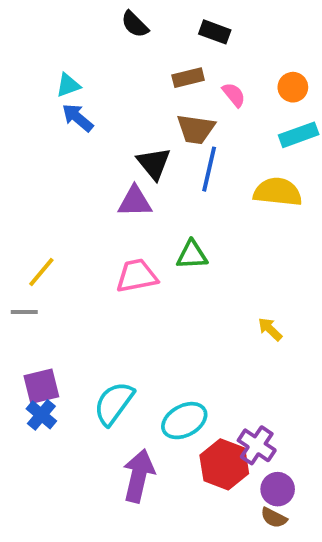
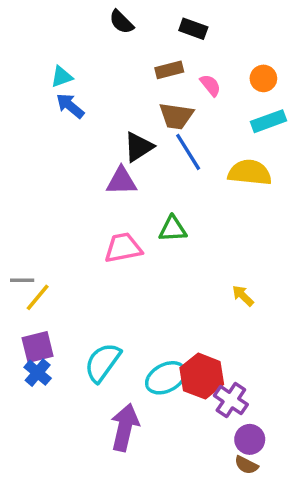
black triangle: (154, 163) -> (139, 147), turned 36
blue line: (209, 169) -> (188, 152), turned -45
yellow line: (41, 272) -> (38, 297), moved
red hexagon: (224, 464) -> (202, 376), moved

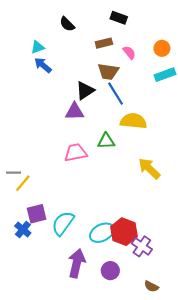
black semicircle: (121, 22) -> (67, 24), moved
yellow semicircle: (250, 173) -> (133, 121), moved
yellow arrow: (243, 296) -> (149, 168), moved, size x1.6
purple square: (38, 347) -> (37, 214), moved
purple circle: (250, 439) -> (110, 271), moved

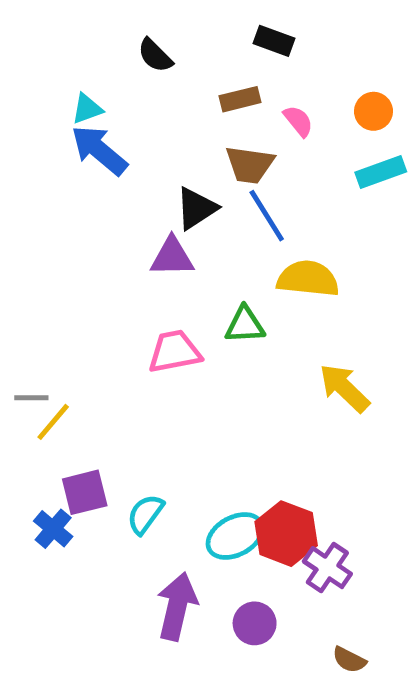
blue arrow: (43, 65) -> (99, 150), size x1.4
cyan semicircle: (63, 223) -> (145, 514), size x0.7

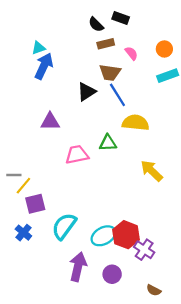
black semicircle: (155, 55) -> (96, 24), moved
blue arrow: (99, 150) -> (44, 66), turned 75
purple triangle: (172, 257) -> (50, 122), moved
purple square: (85, 492) -> (35, 204), moved
cyan semicircle: (145, 514) -> (64, 226), size x1.5

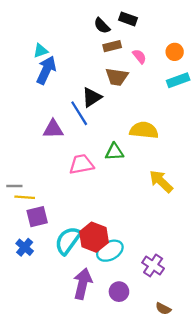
blue line: (117, 95) -> (79, 113), moved
yellow line: (23, 186) -> (25, 197), turned 54
red hexagon: (126, 235) -> (94, 237), moved

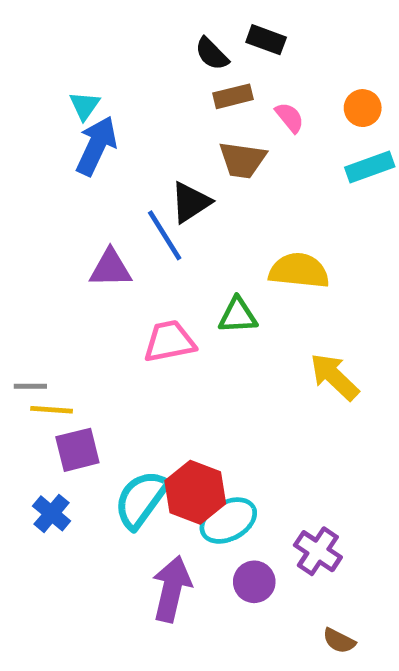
cyan triangle: (41, 51) -> (85, 106), turned -35
purple circle: (119, 292) -> (254, 582), moved

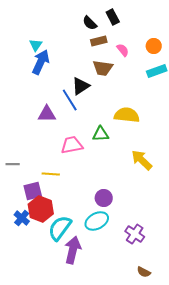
black rectangle: (266, 40) -> (113, 17), turned 42
yellow line: (52, 410) -> (51, 174), moved
red hexagon: (195, 492) -> (41, 209), moved
cyan semicircle: (141, 499) -> (60, 228), moved
purple circle: (254, 582) -> (104, 198), moved

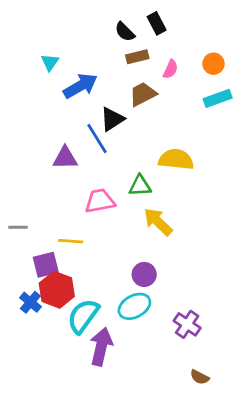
pink semicircle: (123, 50) -> (170, 69), turned 64
blue arrow: (41, 62) -> (80, 86), moved, turned 35
brown trapezoid: (103, 68) -> (143, 94), turned 145
yellow arrow: (142, 160) -> (158, 222), moved

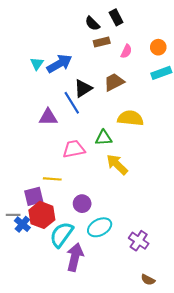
cyan triangle: (50, 62) -> (37, 64), moved
brown trapezoid: (143, 94) -> (114, 82), moved
gray line: (18, 227) -> (13, 215), moved
purple circle: (144, 274) -> (82, 204), moved

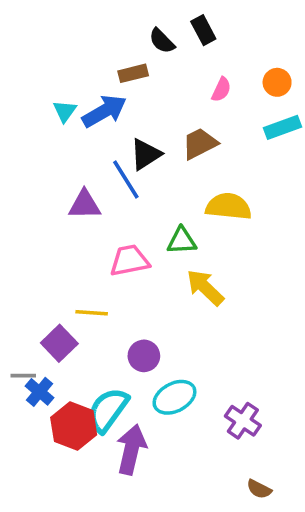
brown rectangle: (102, 42) -> (133, 73), moved
purple square: (34, 196) -> (59, 343), turned -30
red hexagon: (42, 215) -> (74, 426), moved

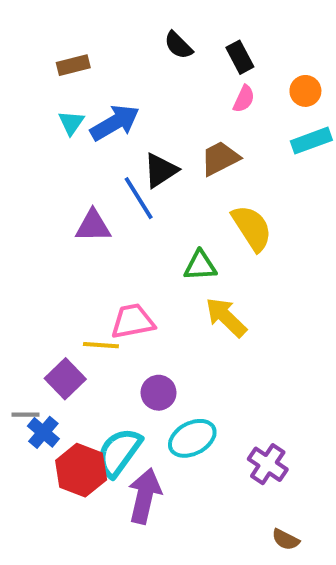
black rectangle: (203, 30) -> (240, 57), moved
brown rectangle: (133, 73) -> (73, 65), moved
yellow semicircle: (228, 207) -> (252, 228), turned 51
pink trapezoid: (129, 260) -> (133, 321), moved

